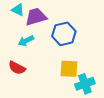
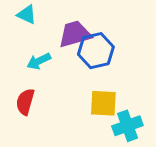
purple trapezoid: (36, 17) -> (75, 34), moved
red semicircle: (17, 68) -> (25, 102), turned 78

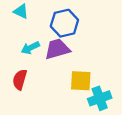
purple trapezoid: (75, 34) -> (57, 49), moved
blue hexagon: (96, 51) -> (64, 23), moved

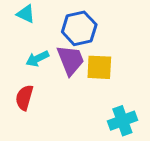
purple trapezoid: (57, 49) -> (71, 60), turned 84
yellow square: (81, 81) -> (99, 67), moved

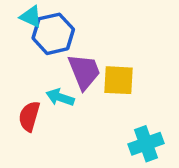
blue hexagon: (79, 28) -> (53, 34), moved
cyan arrow: (37, 59) -> (60, 97), moved, turned 45

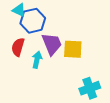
cyan arrow: (60, 97) -> (37, 60), turned 84
red semicircle: (29, 116) -> (18, 47), moved

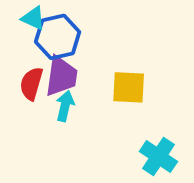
purple trapezoid: (52, 44) -> (61, 76), moved, turned 30
cyan cross: (90, 88) -> (158, 157), turned -36

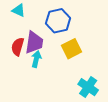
blue hexagon: (58, 37) -> (58, 21), moved
yellow square: (129, 87) -> (72, 49), turned -30

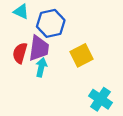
blue hexagon: (58, 21) -> (51, 23), moved

